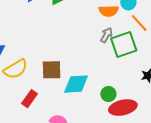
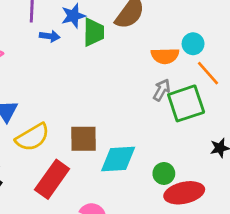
red rectangle: (30, 99) -> (52, 179), size x1.5

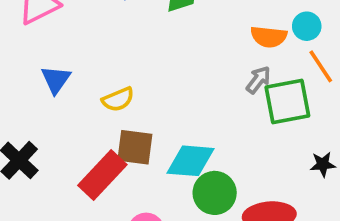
yellow semicircle: (33, 137) -> (118, 99), moved, size x0.7
brown square: (84, 139) -> (135, 147), moved
green circle: (164, 173) -> (215, 193), moved, size x1.5

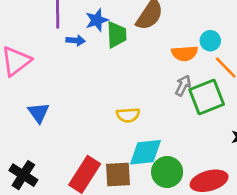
yellow semicircle: (118, 99) -> (128, 115), moved, turned 30
brown square: (135, 147) -> (118, 174), moved

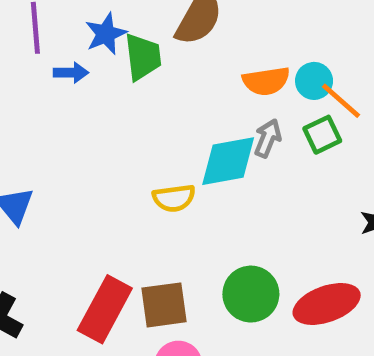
cyan circle: (210, 41) -> (314, 81), moved
green square: (207, 97) -> (322, 135), moved, size x0.6
cyan diamond: (146, 152) -> (228, 161), moved

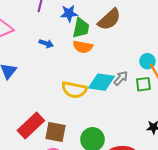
blue arrow: (71, 73) -> (46, 44), moved
orange semicircle: (266, 81) -> (83, 47), moved
yellow semicircle: (174, 198) -> (74, 90), size x1.4

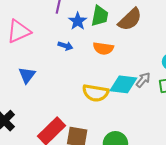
blue star: (69, 13) -> (78, 21), moved, turned -30
green trapezoid: (81, 28) -> (100, 16), moved

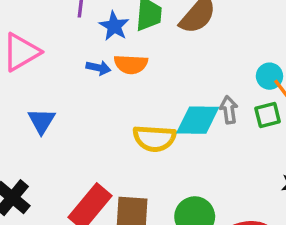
orange semicircle: (103, 48) -> (131, 64), moved
gray arrow: (143, 80) -> (229, 110), turned -42

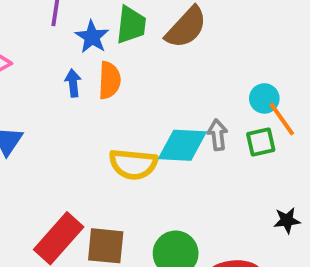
orange semicircle: (131, 64) -> (109, 80), turned -92
blue arrow: (98, 68) -> (73, 83), turned -110

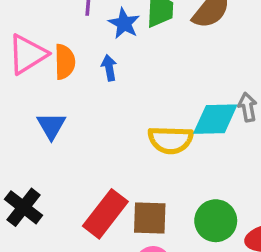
orange semicircle: (109, 80) -> (65, 62), moved

